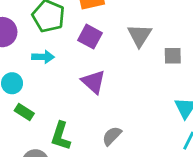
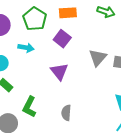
gray triangle: (140, 35) -> (98, 58), moved
gray semicircle: (112, 136) -> (66, 113), turned -49

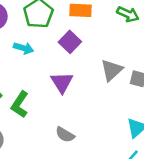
green L-shape: (29, 107) -> (20, 104), moved
gray semicircle: (66, 113) -> (65, 135), turned -70

